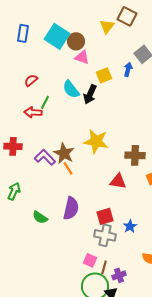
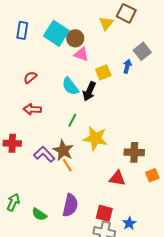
green line: (45, 102) -> (72, 120), moved
green arrow: (14, 191) -> (13, 202), moved
red square: (105, 216) -> (104, 213), turned 30

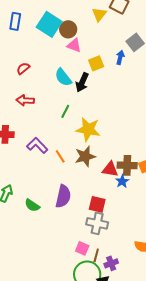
brown star: (63, 150) -> (85, 156), moved, turned 30
brown cross: (134, 152) -> (127, 165), moved
blue star: (129, 223) -> (122, 181), moved

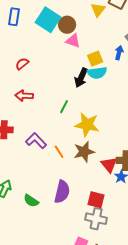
cyan semicircle: (63, 77) -> (97, 73), moved, turned -60
red triangle: (110, 169) -> (109, 165), turned 42

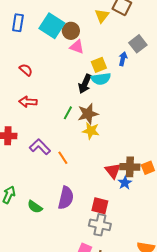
red semicircle: (22, 64) -> (26, 70), turned 80
yellow star: (87, 125) -> (91, 131), size x0.7
brown star: (84, 152) -> (88, 114), moved

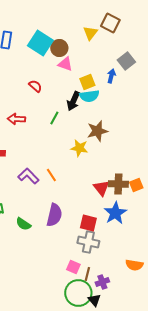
red semicircle: (26, 70) -> (35, 86), moved
green line: (68, 113) -> (54, 118), moved
brown star: (88, 114) -> (97, 131), moved
purple L-shape: (40, 147) -> (28, 176), moved
blue star: (125, 183) -> (115, 213), moved, size x1.6

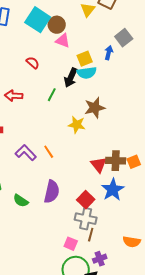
red square: (88, 223) -> (86, 200), turned 30
brown line: (87, 274) -> (91, 235), moved

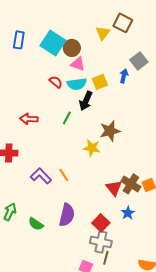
red semicircle: (33, 63) -> (56, 82), moved
cyan semicircle: (87, 73) -> (77, 84), moved
brown cross: (116, 161) -> (131, 184), turned 30
blue star: (113, 190) -> (128, 213), size x0.6

